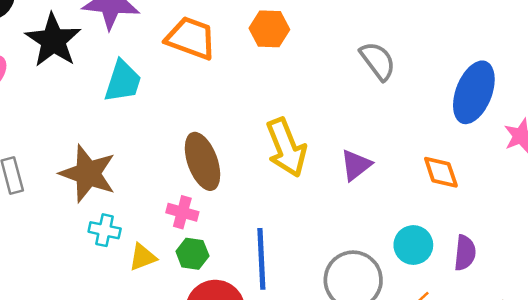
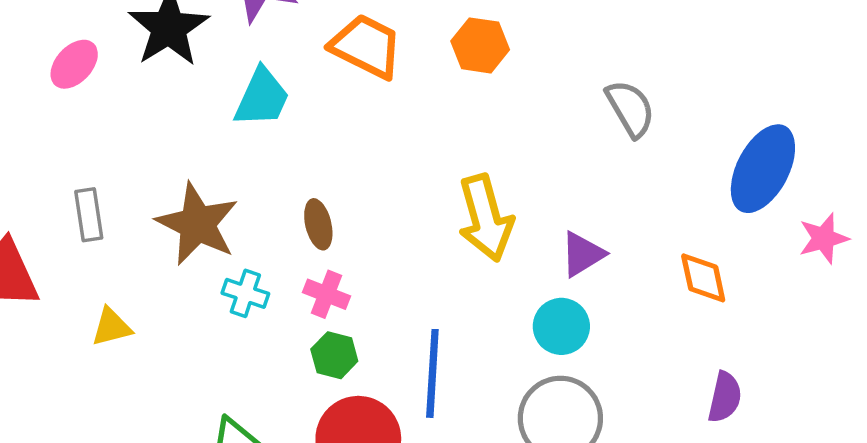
brown ellipse: (203, 161) -> (318, 224), moved, size x0.6
cyan cross: (105, 230) -> (245, 293), moved
cyan circle: (413, 245) -> (561, 326), moved
yellow triangle: (143, 257) -> (111, 327), moved

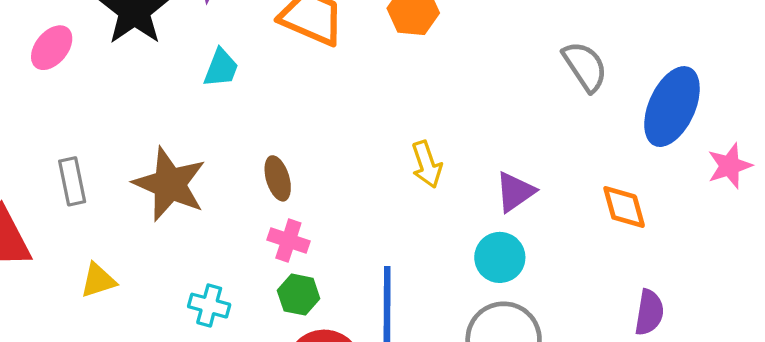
cyan trapezoid: (262, 97) -> (221, 68), size x0.7
gray semicircle: (630, 109) -> (585, 66), moved
yellow arrow: (486, 218) -> (427, 164), size x0.6
cyan cross: (245, 293) -> (209, 306), moved

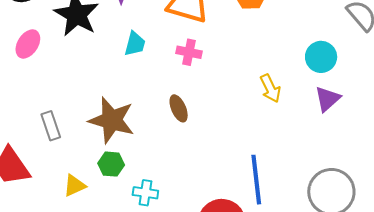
pink cross: (288, 241) -> (189, 52), moved
cyan circle: (500, 257) -> (321, 57), moved
green hexagon: (299, 295) -> (111, 164), moved

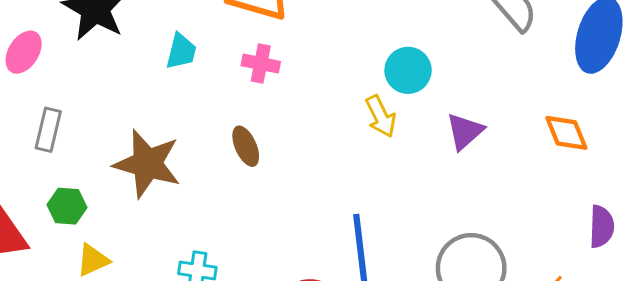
cyan circle: (321, 57) -> (408, 70), moved
gray rectangle: (51, 126) -> (48, 130), moved, turned 32
green hexagon: (111, 164) -> (67, 206), moved

